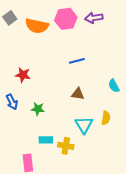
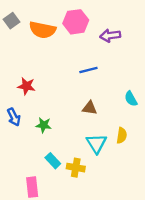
purple arrow: (94, 18) -> (110, 36), moved
cyan rectangle: (46, 140) -> (53, 161), turned 48

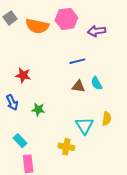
cyan semicircle: (131, 99) -> (97, 83), moved
brown triangle: (90, 108) -> (78, 86), moved
cyan rectangle: (53, 161) -> (20, 141), moved

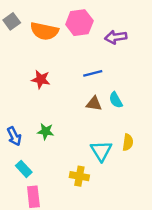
red star: (23, 75) -> (41, 79), moved
blue arrow: (12, 102) -> (14, 136), moved

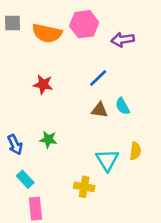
gray square: (12, 21) -> (12, 23), turned 35
blue line: (93, 73) -> (98, 78), turned -30

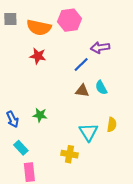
purple arrow: (123, 40) -> (100, 48), moved
red star: (43, 84) -> (38, 56), moved

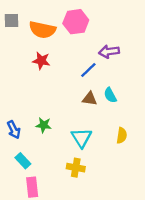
cyan triangle: (89, 132) -> (82, 138), moved

